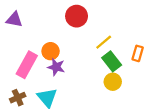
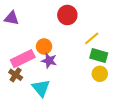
green rectangle: (112, 61) -> (99, 56), turned -36
pink rectangle: (27, 65) -> (23, 59), turned 35
brown cross: (18, 98) -> (16, 75), moved, turned -32

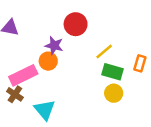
purple star: (49, 61) -> (54, 46), moved

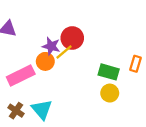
red circle: (76, 24) -> (72, 38), moved
yellow line: (104, 52) -> (64, 52), moved
brown cross: (15, 94) -> (16, 111), moved

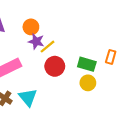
red circle: (72, 38) -> (55, 66), moved
orange circle: (45, 61) -> (31, 27), moved

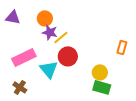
green rectangle: (87, 64) -> (102, 87), moved
cyan triangle: (28, 97) -> (49, 69), moved

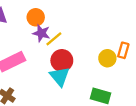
cyan triangle: (49, 69) -> (60, 76), moved
yellow circle: (100, 72) -> (107, 58), moved

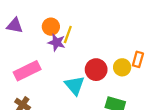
yellow line: (54, 39) -> (68, 35), moved, turned -30
red circle: (62, 61) -> (96, 70), moved

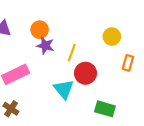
yellow line: (68, 35) -> (72, 53), moved
yellow circle: (122, 67) -> (112, 37), moved

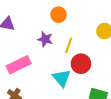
orange circle: (40, 30) -> (58, 15), moved

